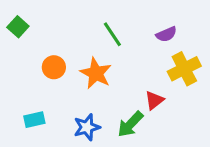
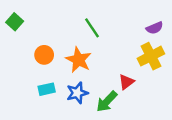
purple semicircle: (166, 34) -> (155, 28), moved
cyan rectangle: (34, 120) -> (47, 89), moved
blue star: (87, 127) -> (77, 93), moved

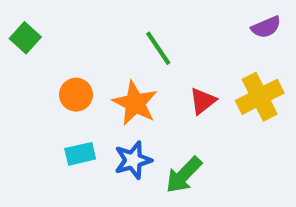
purple semicircle: (155, 28) -> (266, 27), moved
red triangle: (126, 82) -> (203, 101), moved

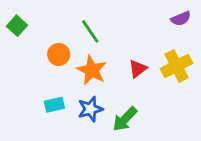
green line: (158, 48) -> (90, 31), moved
orange circle: (76, 95) -> (59, 54), moved

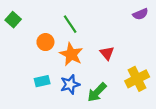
yellow cross: (176, 66) -> (137, 79), moved
red triangle: (138, 69) -> (107, 53), turned -32

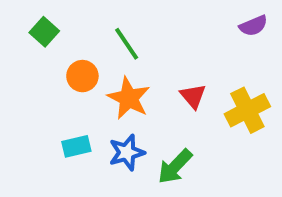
green square: (13, 20) -> (44, 32), moved
yellow cross: (137, 79) -> (247, 110), moved

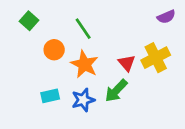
yellow cross: (247, 110) -> (156, 58), moved
green arrow: (175, 167) -> (116, 91), moved

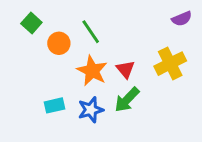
orange circle: (54, 50) -> (59, 43), moved
red triangle: (127, 63) -> (125, 69), moved

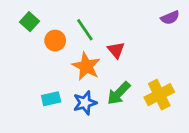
yellow cross: (170, 64) -> (159, 95), moved
red triangle: (125, 69) -> (116, 50), moved

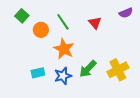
red triangle: (116, 50) -> (95, 23), moved

